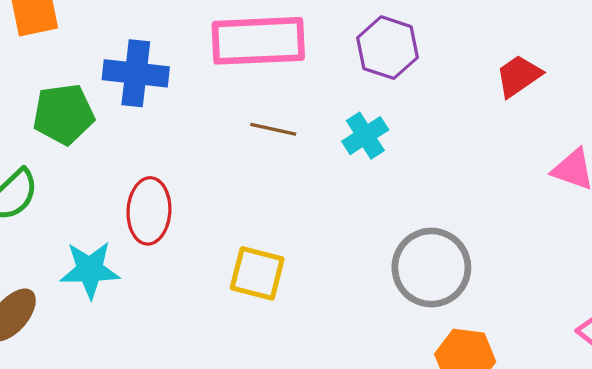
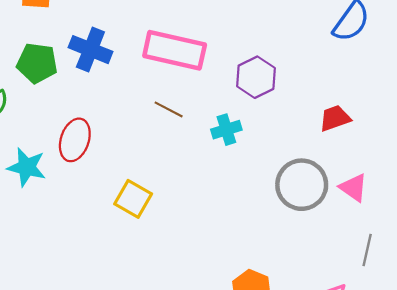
gray circle: (431, 268) -> (302, 185), moved

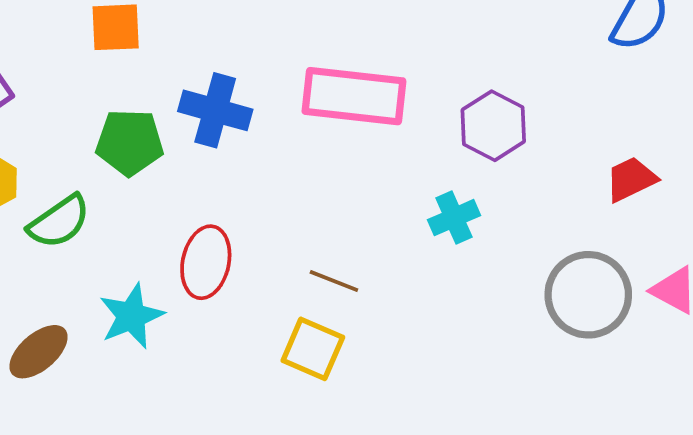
brown line: (169, 109) -> (334, 281), moved
cyan star: (27, 167) -> (131, 316), turned -30

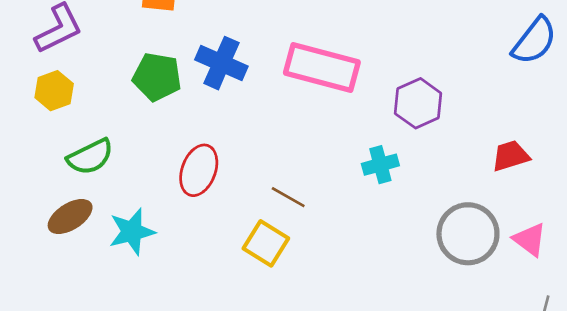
green semicircle: (59, 222) -> (90, 157), moved
cyan star: (131, 316) -> (132, 232), moved

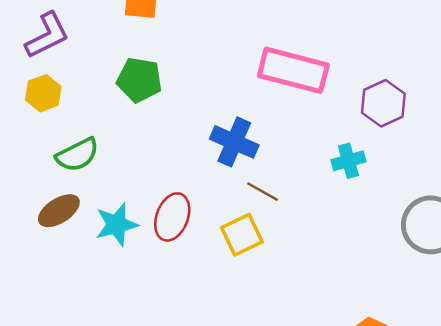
blue cross: (221, 63) -> (234, 142), moved
red ellipse: (199, 170) -> (172, 217), moved
yellow square: (266, 243) -> (242, 235), turned 33

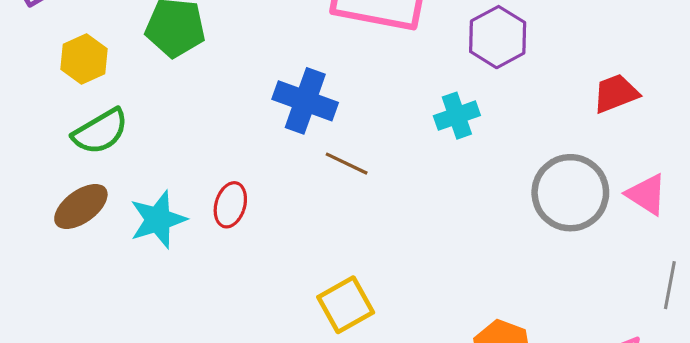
yellow hexagon: (43, 93) -> (84, 59), moved
red ellipse: (172, 217) -> (230, 205), size x0.7
yellow square: (242, 235) -> (346, 305), moved

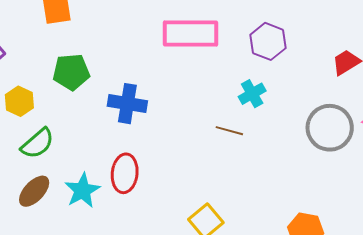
blue cross: (305, 101) -> (127, 104), moved
brown line: (347, 164) -> (229, 131), moved
red ellipse: (230, 205) -> (125, 173), size x1.4

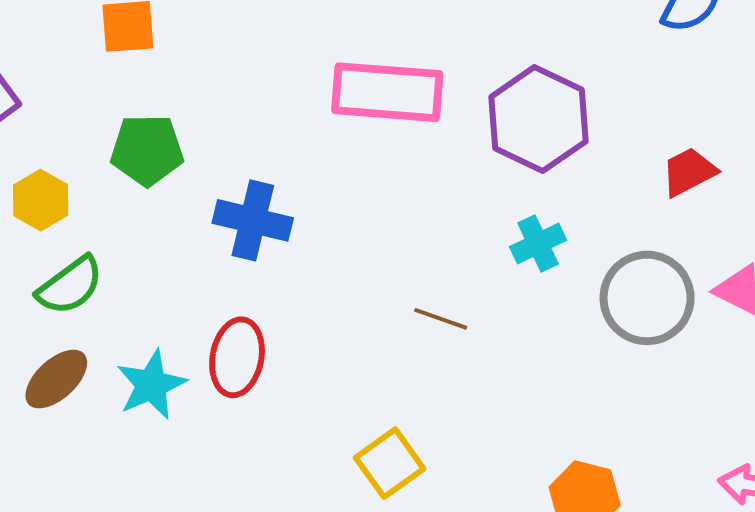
purple hexagon: (268, 41) -> (539, 119), size x1.4
cyan cross: (252, 94) -> (538, 244), moved
brown line: (229, 131) -> (441, 319), moved

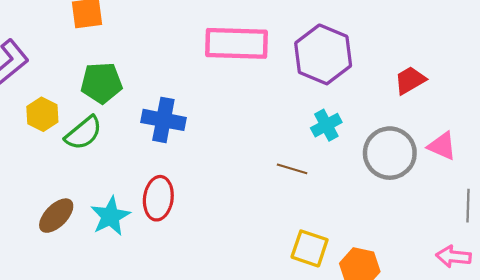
green semicircle: (70, 286) -> (84, 133), moved
brown line: (441, 319) -> (292, 169), moved
yellow square: (390, 463) -> (310, 248), moved, turned -33

